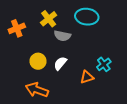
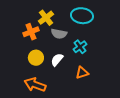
orange cross: (17, 28) -> (31, 32), moved
cyan cross: (104, 64) -> (80, 47), moved

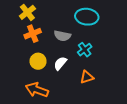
yellow cross: (46, 18) -> (27, 12), moved

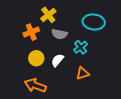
yellow cross: (27, 12) -> (48, 15), moved
cyan ellipse: (87, 17) -> (94, 22), moved

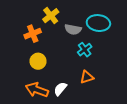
gray semicircle: (59, 34) -> (73, 29), moved
white semicircle: (57, 60) -> (60, 89), moved

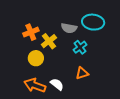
yellow cross: (51, 16) -> (49, 41), moved
white semicircle: (60, 89) -> (57, 84), turned 88

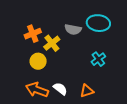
cyan cross: (80, 47) -> (98, 59), moved
orange triangle: (82, 73) -> (87, 91), moved

